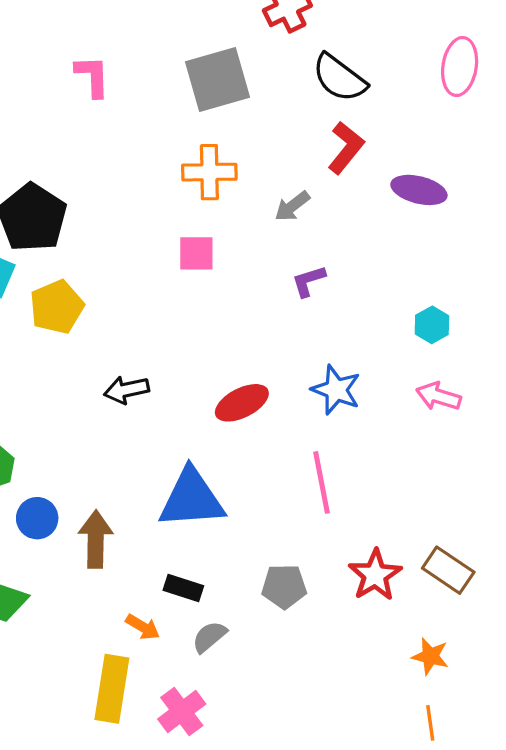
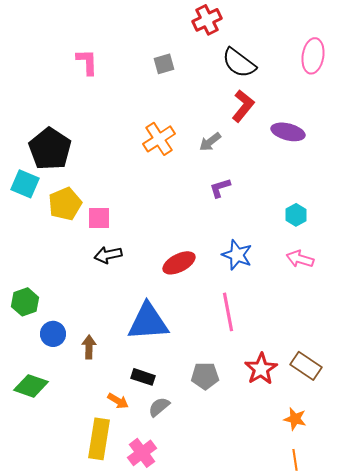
gray square: (218, 79) -> (164, 64), size x0.5
orange cross: (209, 172) -> (159, 139), moved, turned -32
pink square: (196, 253) -> (99, 218), moved
brown arrow: (96, 539) -> (89, 347), size x0.7

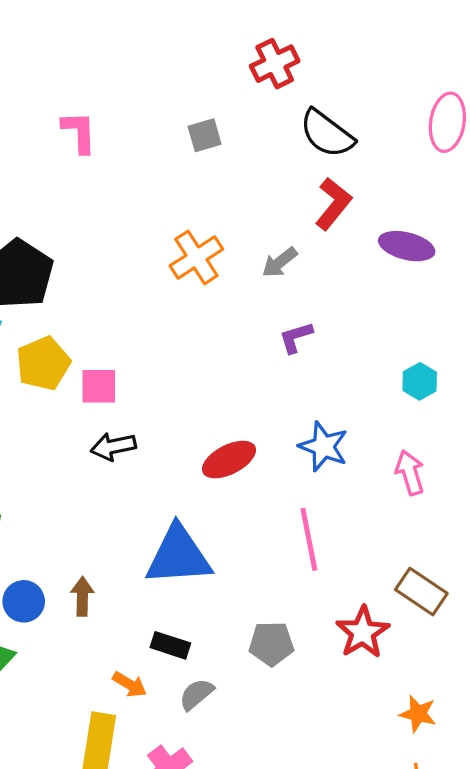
pink arrow: (300, 259) -> (410, 473), moved, turned 56
blue circle: (53, 334) -> (24, 601), moved
brown rectangle: (306, 366) -> (421, 592), moved

